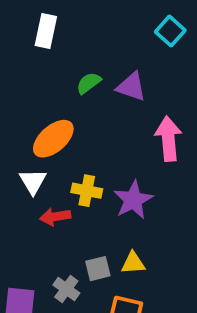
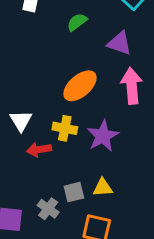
green semicircle: (89, 83) -> (77, 22), moved
purple triangle: (131, 87) -> (119, 43), moved
orange ellipse: (53, 139) -> (80, 86), moved

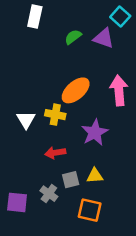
purple triangle: (119, 43) -> (104, 38), moved
yellow cross: (65, 128) -> (55, 115), moved
red arrow: (39, 150) -> (55, 153), moved

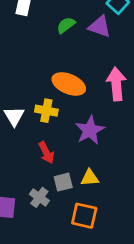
orange ellipse: (76, 90) -> (69, 84), turned 64
red arrow: (55, 153) -> (46, 153), turned -108

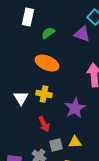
green semicircle: (66, 25) -> (48, 33), moved
orange ellipse: (69, 84) -> (47, 63), moved

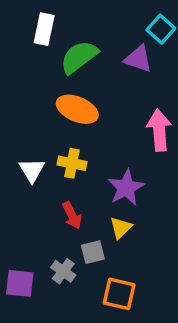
green semicircle: (48, 33) -> (79, 57), size x1.6
yellow triangle: (75, 142) -> (121, 228), moved, turned -40

